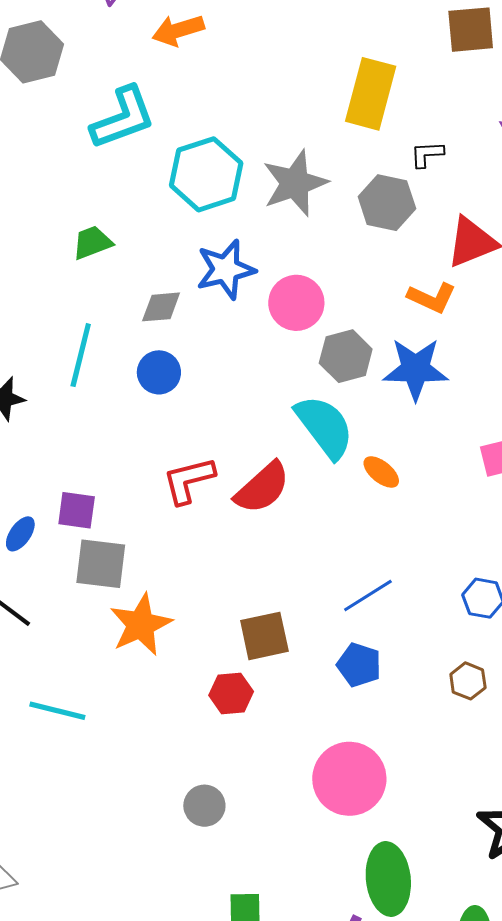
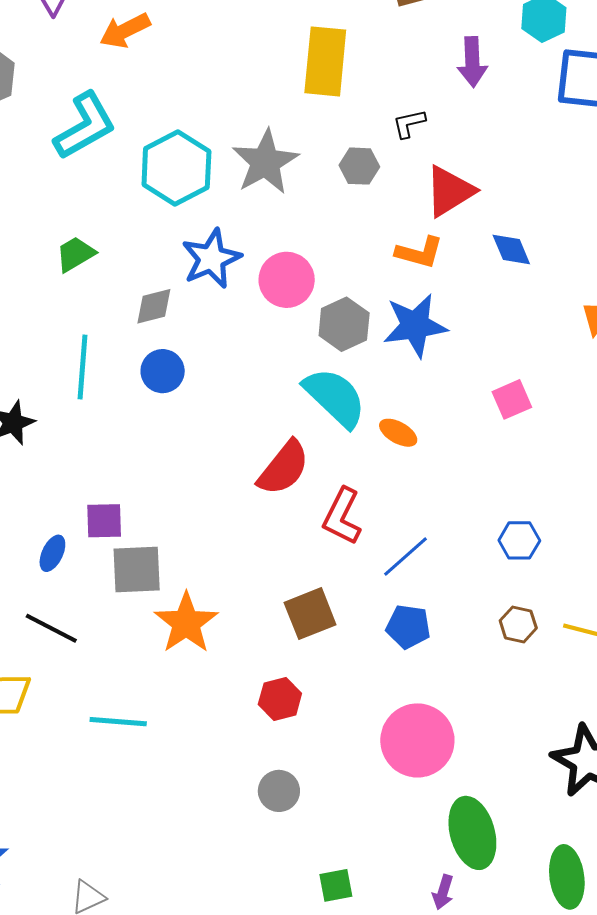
black L-shape: (427, 154) -> (409, 124), moved
gray hexagon: (387, 203) -> (359, 166), size x0.7
red L-shape: (189, 480) -> (342, 516), moved, turned -40
red hexagon: (231, 693) -> (280, 699), moved

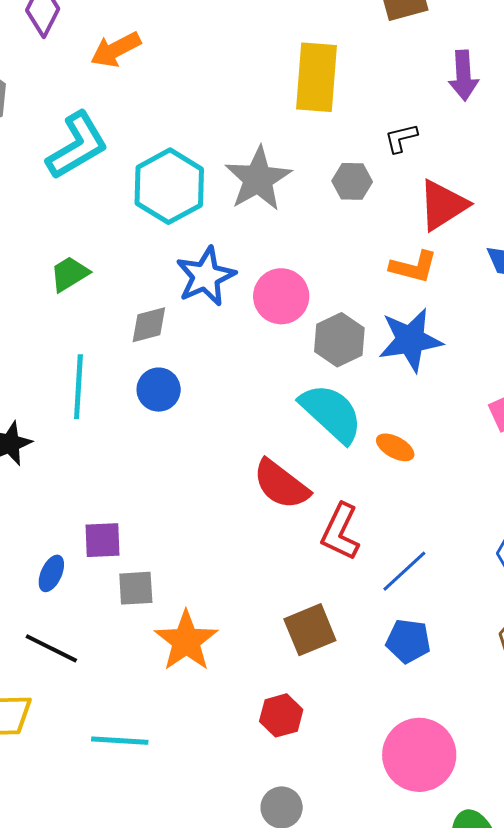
red semicircle: (284, 468) -> (281, 484), turned 90
gray square: (137, 569) -> (136, 588), size x0.7

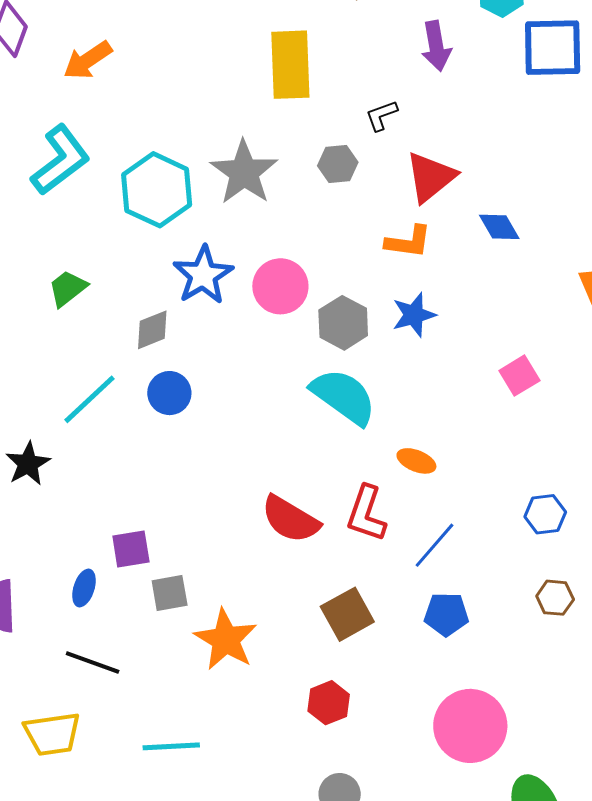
blue star: (410, 340) -> (414, 315), size x0.7
cyan line: (78, 387) -> (89, 399), turned 50
orange ellipse: (395, 447) -> (416, 461), moved
red semicircle: (281, 484) -> (290, 519), moved

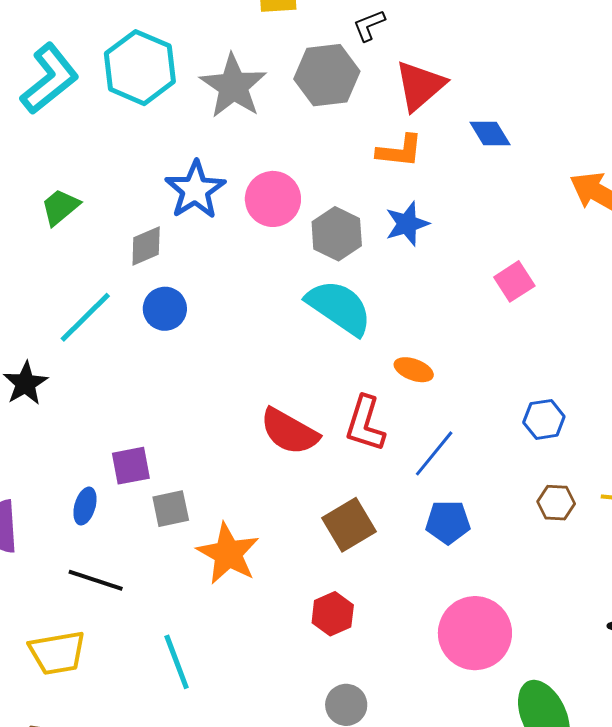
gray hexagon: (338, 164) -> (327, 75), size x1.6
cyan hexagon: (157, 190) -> (140, 68), moved
cyan line: (171, 746) -> (177, 662), turned 74

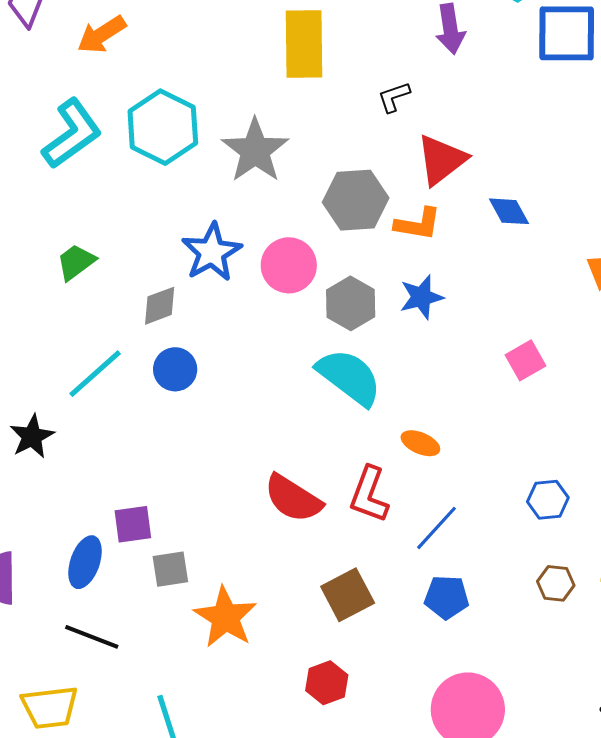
gray hexagon: (327, 75) -> (356, 200), moved
blue ellipse: (85, 506) -> (85, 562), size x1.4

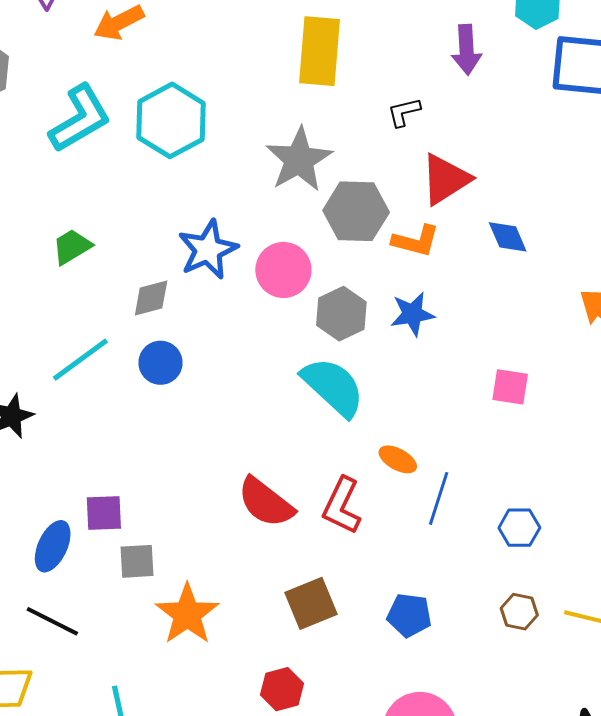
gray star: (255, 150) -> (299, 160), moved
pink square: (525, 360) -> (510, 387), turned 33
blue line: (436, 528) -> (439, 498), moved, turned -30

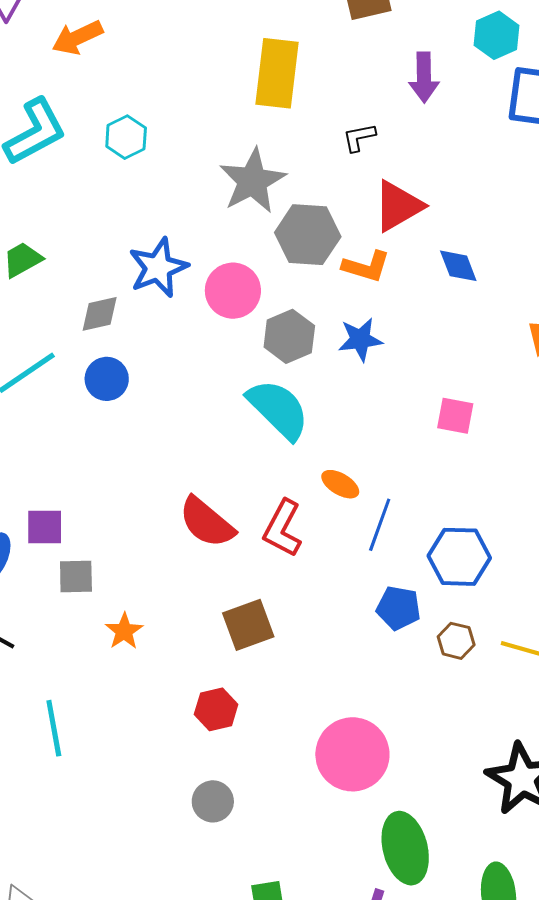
cyan hexagon: (171, 120) -> (126, 137), size x0.6
blue hexagon: (519, 528) -> (459, 557), size x1.5
orange star: (187, 614) -> (124, 631), size x0.6
blue pentagon: (409, 615) -> (399, 608), moved

